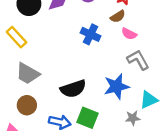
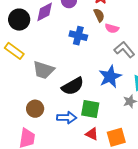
brown semicircle: (118, 16) -> (99, 15), turned -72
gray trapezoid: (28, 74) -> (44, 70), moved

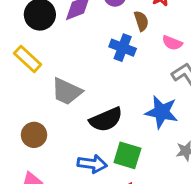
brown semicircle: (99, 15) -> (141, 21), moved
blue star: (110, 77) -> (162, 112), turned 30
brown circle: (35, 109) -> (34, 135), moved

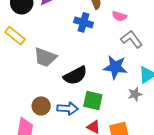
brown circle: (34, 135) -> (41, 106), moved

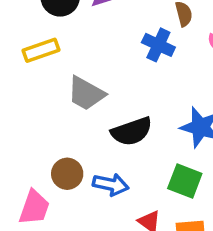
yellow rectangle: (15, 36) -> (41, 50), turned -66
green square: (93, 100) -> (185, 181), moved

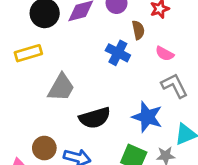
gray trapezoid: (86, 93) -> (61, 87), turned -92

